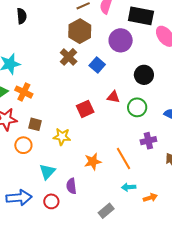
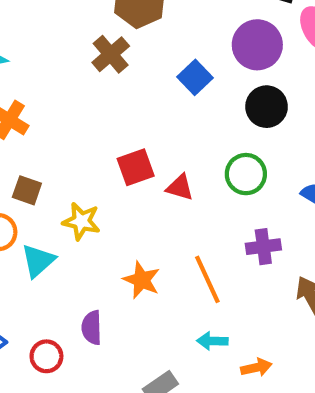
purple circle: (121, 40) -> (257, 45), moved
blue square: (97, 65) -> (195, 77), moved
red triangle: (113, 97) -> (180, 187), moved
orange star: (93, 162) -> (142, 280), turned 30
cyan triangle: (47, 172) -> (38, 261), moved

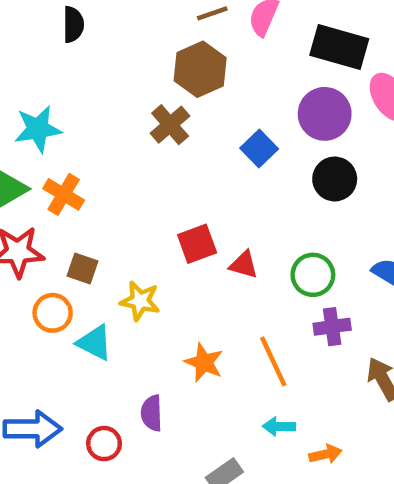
green circle: (246, 174) -> (313, 275), moved
cyan triangle: (38, 261) -> (95, 343), turned -51

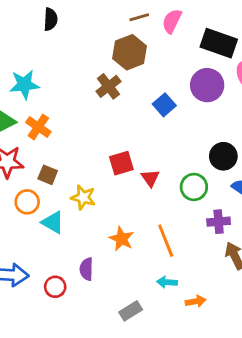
black circle: (335, 179) -> (223, 156), moved
red triangle: (244, 265) -> (150, 178), turned 36
purple cross: (332, 327) -> (219, 222), moved

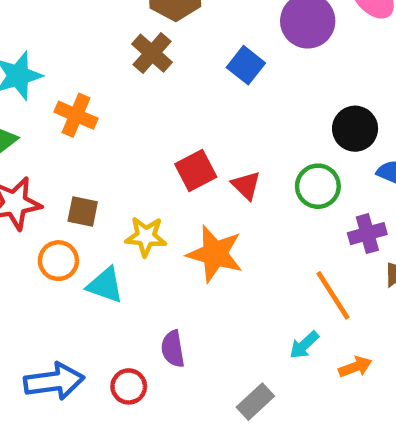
orange cross: (38, 127) -> (76, 115), moved
orange star: (122, 239) -> (215, 254), moved, size x1.4
orange line: (166, 241) -> (333, 295), moved
cyan arrow: (167, 282) -> (304, 345), turned -36

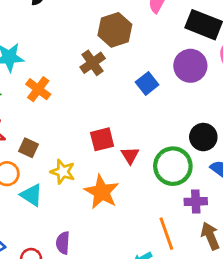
green circle: (318, 186) -> (173, 166), size x1.4

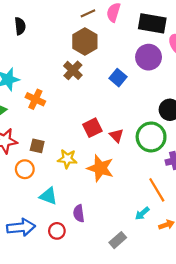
cyan triangle: (31, 195) -> (48, 196), moved

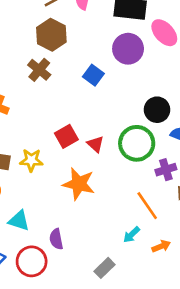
yellow star: (67, 159) -> (31, 160), moved
red circle: (57, 231) -> (32, 261), size x1.5

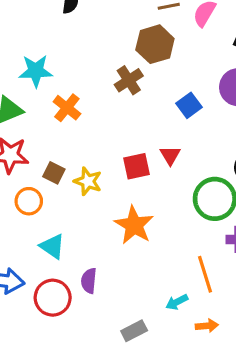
red triangle: (95, 144) -> (170, 155), moved

